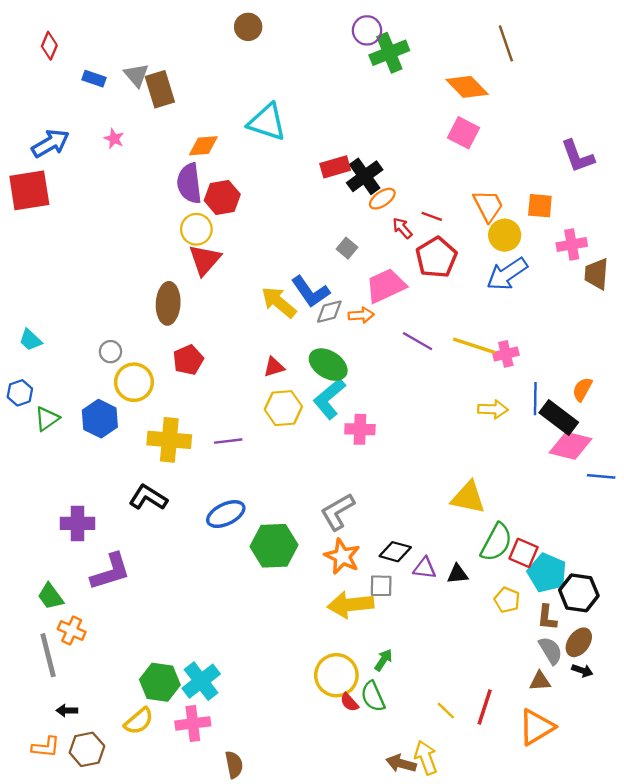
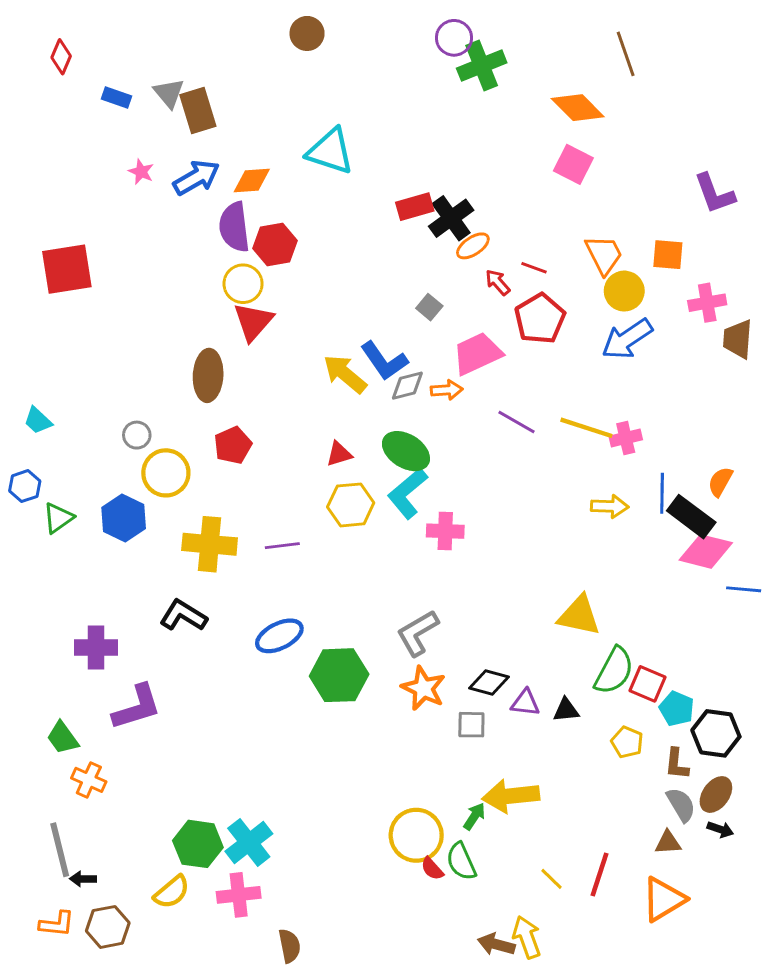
blue arrow: (50, 143) -> (196, 178), moved
red square: (29, 190) -> (67, 269), moved
cyan pentagon: (547, 573) -> (677, 709), size x0.7
yellow arrow: (351, 605) -> (511, 796), moved
gray line: (48, 655) -> (60, 850), moved

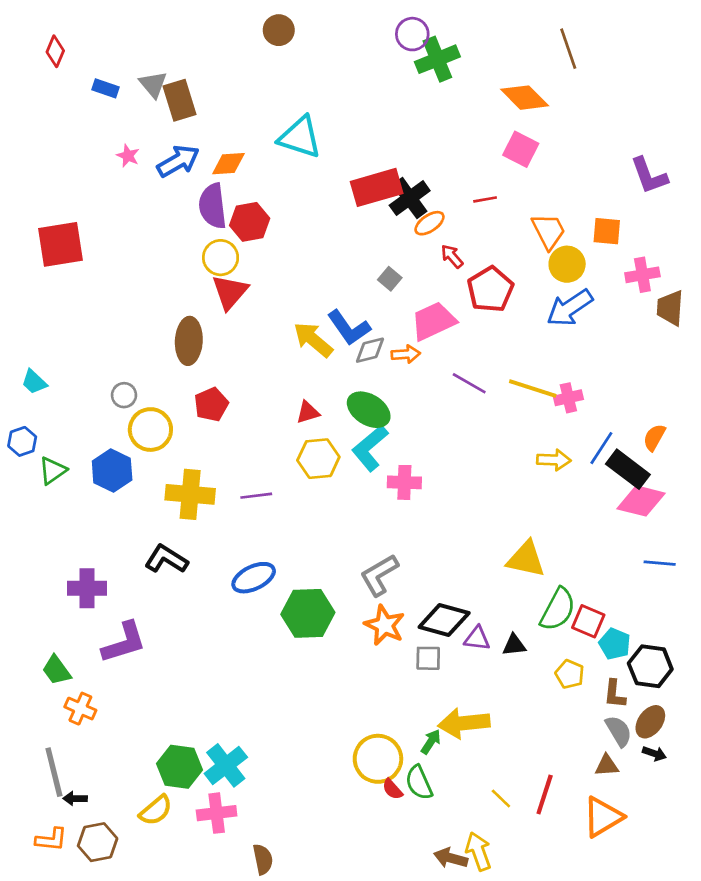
red rectangle: (415, 207) -> (377, 187), size x1.5
red line: (534, 268) -> (485, 199), moved, turned -30
blue line: (662, 493) -> (601, 448), turned 32
blue line: (744, 589) -> (660, 563), moved
black diamond: (489, 682) -> (444, 620), size x1.4

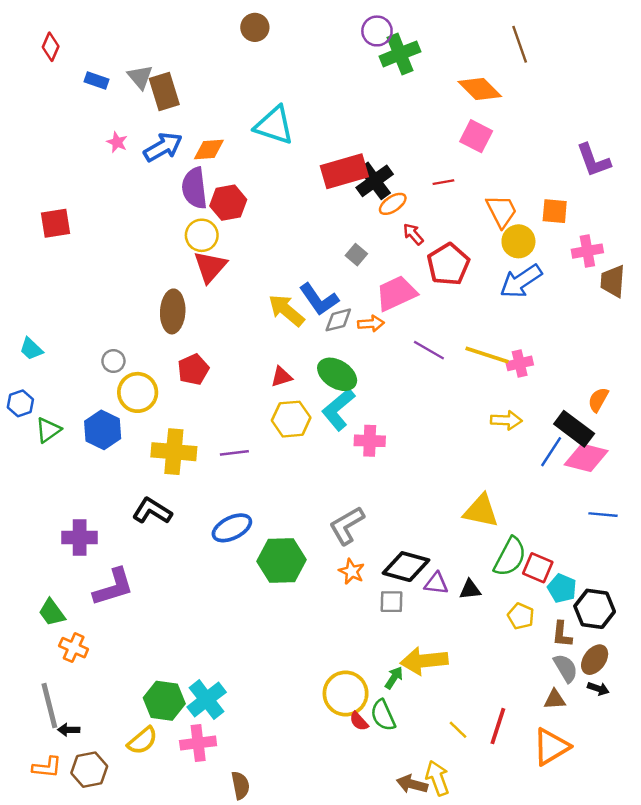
red square: (61, 244) -> (55, 223), size x0.7
blue line: (601, 448) -> (551, 452), moved
orange star: (385, 625) -> (352, 571), size x0.7

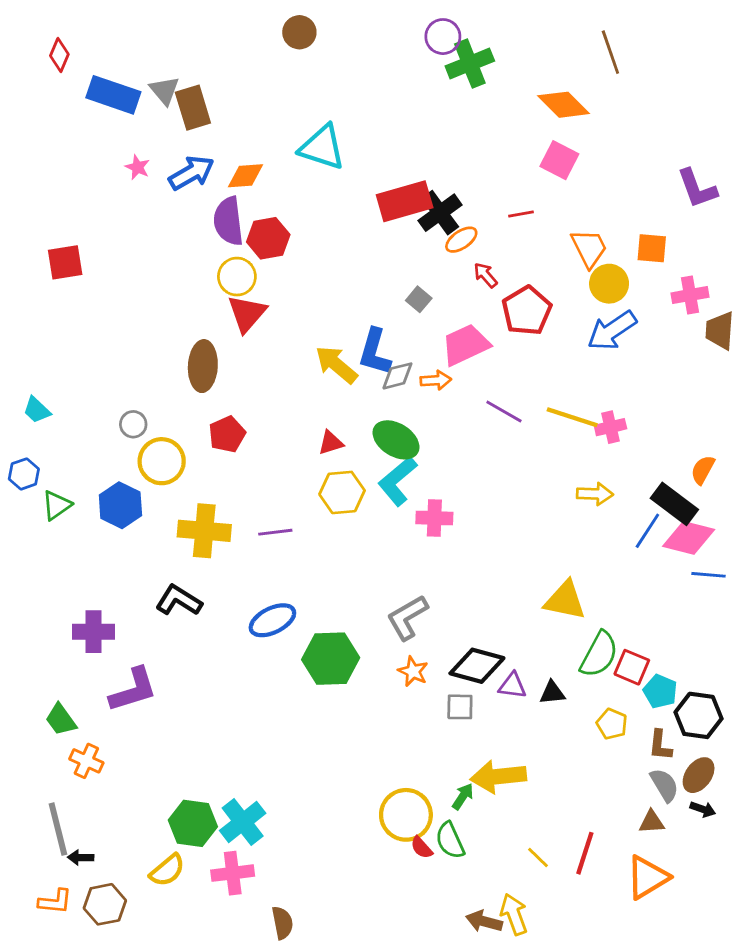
blue rectangle: (97, 81) -> (113, 95), size x1.8
blue L-shape: (319, 299) -> (375, 352), turned 51
blue line: (603, 515) -> (708, 575), moved

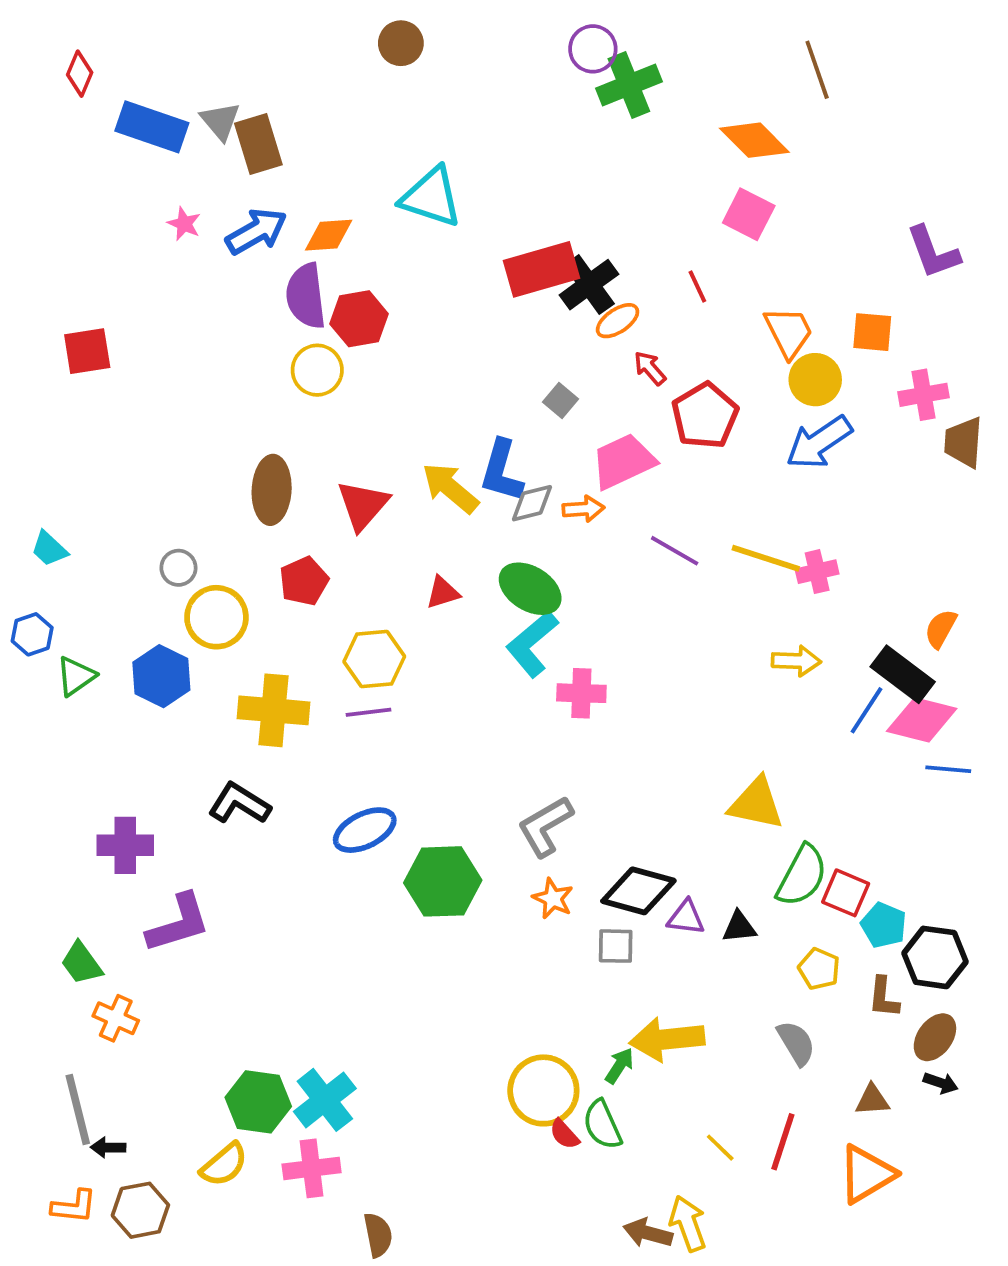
red line: (521, 214) -> (697, 286), turned 75
red triangle: (247, 313) -> (363, 505), moved
yellow hexagon: (342, 492) -> (374, 659), moved
gray semicircle: (664, 785) -> (796, 1043), moved

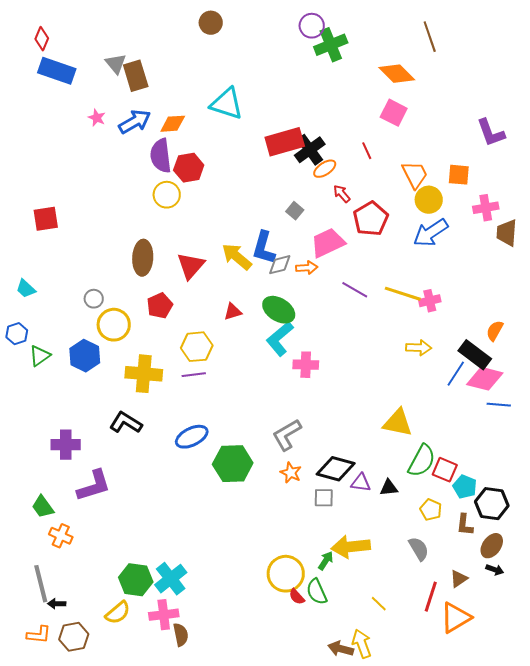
blue rectangle: (152, 127) -> (57, 71), moved
red square: (87, 351) -> (46, 219), moved
brown triangle: (872, 1100) -> (459, 579), turned -30
red line: (783, 1142) -> (431, 597), moved
brown semicircle: (378, 1235) -> (181, 635), moved

